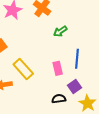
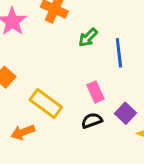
blue line: (77, 59) -> (119, 53), moved
black semicircle: (59, 99) -> (92, 121), moved

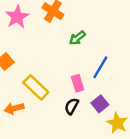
blue line: (119, 53) -> (100, 67), moved, turned 30
black semicircle: (92, 121) -> (72, 106), turned -49

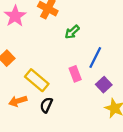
purple square: (100, 104) -> (104, 85), moved
black semicircle: (72, 106) -> (46, 105), moved

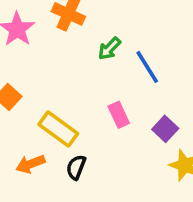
blue line: (95, 58) -> (147, 67), moved, turned -55

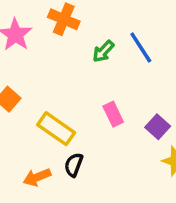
blue line: (147, 67) -> (141, 47), moved
orange arrow: (30, 164) -> (37, 177), moved

